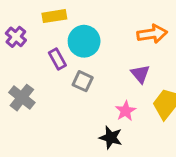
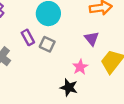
purple rectangle: (57, 59) -> (28, 37), moved

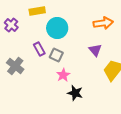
pink star: (80, 67) -> (63, 75), moved

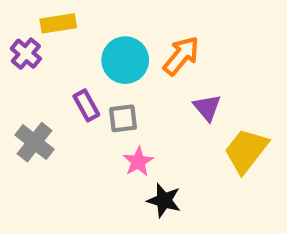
yellow rectangle: (37, 11) -> (58, 23), moved
orange arrow: (103, 23) -> (181, 56), moved, turned -42
gray square: (56, 55) -> (123, 118), turned -32

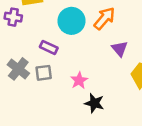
purple cross: (26, 54) -> (13, 17), turned -30
purple rectangle: (86, 105) -> (49, 47), turned -36
gray square: (123, 118) -> (44, 73), moved

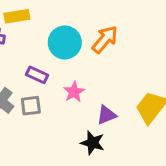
purple triangle: (120, 49) -> (106, 115), moved, turned 48
pink star: (79, 80) -> (74, 92), moved

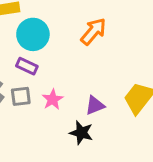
cyan circle: (65, 42) -> (33, 34), moved
pink star: (74, 92) -> (53, 99), moved

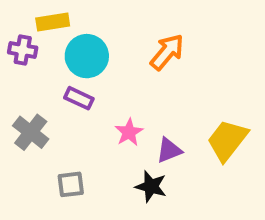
gray square: (21, 96) -> (71, 184), moved
pink star: (53, 99) -> (129, 132), moved

